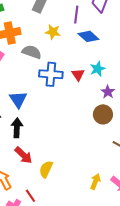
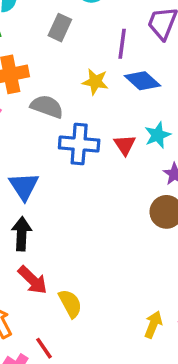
yellow star: (53, 32) -> (95, 82), moved
yellow semicircle: (46, 169) -> (70, 304), turned 126

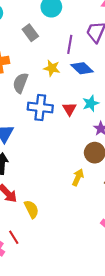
gray rectangle: (60, 28) -> (30, 33), turned -63
gray semicircle: (47, 106) -> (20, 83), turned -90
yellow arrow: (153, 325) -> (78, 177), moved

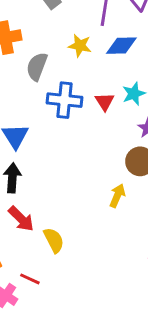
blue diamond: (82, 68) -> (121, 46), turned -45
red line: (14, 237) -> (30, 279), turned -32

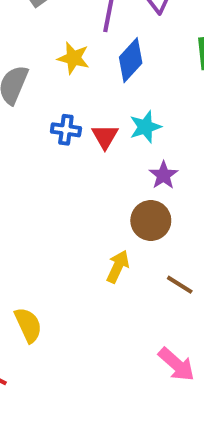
blue diamond: (121, 46) -> (131, 60), turned -48
blue cross: (65, 100) -> (66, 130), moved, size x0.6

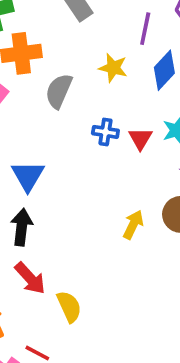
yellow arrow: (118, 267) -> (133, 225), moved

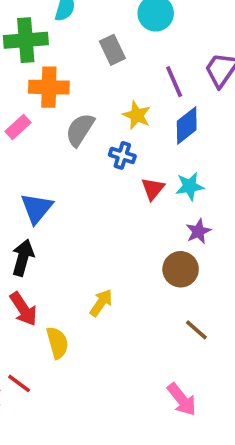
purple line: (145, 29) -> (174, 82), turned -44
blue cross: (105, 132) -> (122, 155), moved
yellow arrow: (133, 225) -> (101, 303), moved

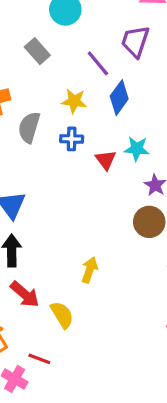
cyan star: (190, 186) -> (137, 149), turned 30

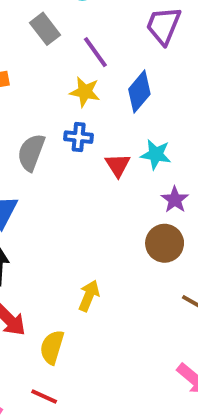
purple line: (98, 63) -> (95, 52), moved
gray semicircle: (29, 127) -> (31, 152), moved
yellow semicircle: (62, 315) -> (52, 347), turned -136
red line: (39, 359) -> (44, 396), moved

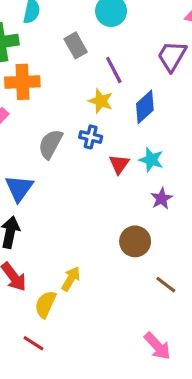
brown circle: (165, 243) -> (135, 241), moved
yellow arrow: (89, 296) -> (71, 279), moved

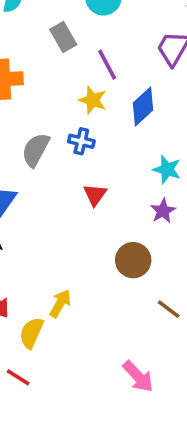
cyan star: (151, 160) -> (167, 169), moved
red triangle: (119, 164) -> (95, 195), moved
pink arrow: (157, 346) -> (138, 376), moved

